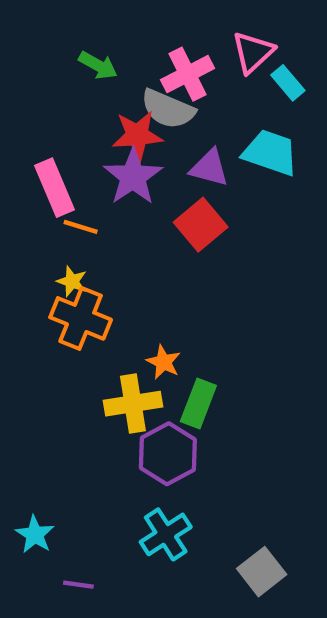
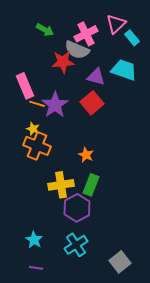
purple star: (133, 177) -> (55, 105), moved
orange star: (164, 362) -> (86, 155), moved
cyan star: (35, 534) -> (34, 240), moved

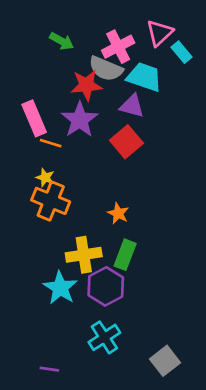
cyan trapezoid: (124, 70) -> (144, 77), moved
purple star: (55, 105) -> (80, 120), moved
cyan star: (34, 240) -> (60, 288), moved, size x1.4

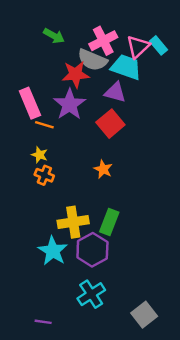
pink triangle: (159, 33) -> (138, 47), moved
orange cross: (51, 201) -> (44, 175), size x0.6
orange star: (118, 213) -> (103, 169), moved

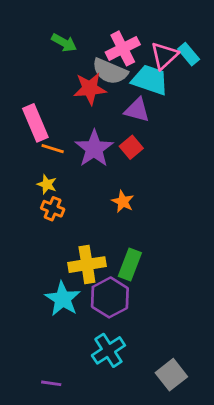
purple star: (70, 104) -> (94, 149), moved
red square: (110, 124) -> (131, 147), size x0.7

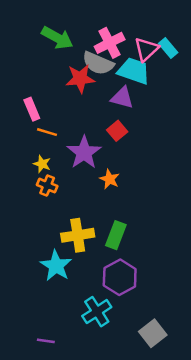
green arrow: (64, 43) -> (57, 38), size x1.4
pink rectangle: (35, 123) -> (32, 109), size x0.7
purple star: (94, 149) -> (84, 152), moved
purple hexagon: (110, 297) -> (120, 277), moved

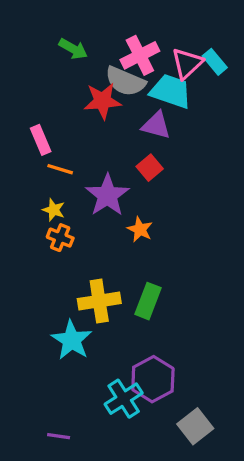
green arrow: (57, 38) -> (73, 49), size x0.7
purple hexagon: (120, 277) -> (153, 379), moved

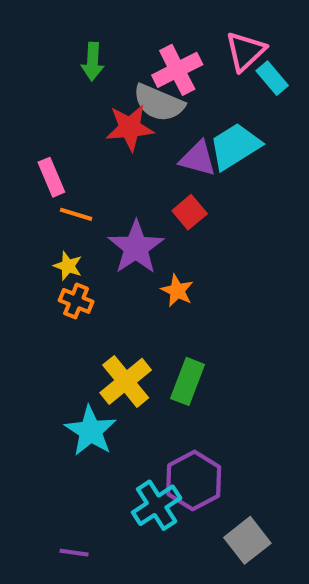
green arrow: (73, 49) -> (93, 62), turned 64
pink triangle: (187, 63) -> (245, 51), moved
cyan trapezoid: (171, 91) -> (235, 146), moved, turned -51
yellow cross: (99, 301) -> (126, 381), turned -30

